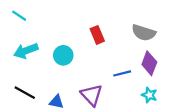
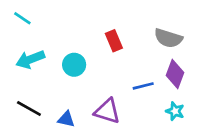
purple triangle: (92, 95) -> (107, 111), turned -30

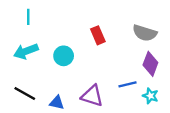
cyan line: (22, 18) -> (28, 17), moved, turned 56
blue line: (143, 86) -> (128, 84), moved

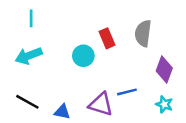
gray semicircle: (145, 33) -> (143, 33), moved, turned 80
cyan circle: (64, 56) -> (83, 56), moved
blue line: (128, 84) -> (127, 92), moved

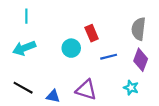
gray semicircle: (143, 33) -> (139, 29), moved
blue line: (127, 92) -> (109, 57), moved
cyan star: (164, 104) -> (131, 88), moved

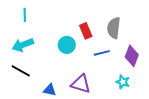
gray semicircle: (139, 29) -> (114, 28), moved
black line: (23, 88) -> (21, 71), moved

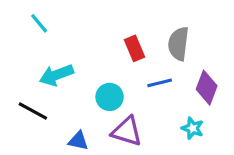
cyan line: (25, 15) -> (39, 23), turned -40
cyan arrow: (23, 45) -> (56, 75), moved
cyan circle: (67, 45) -> (110, 97), moved

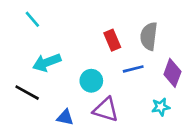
cyan star: (193, 128) -> (161, 107), turned -30

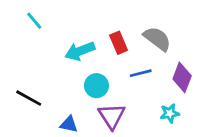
gray semicircle: (149, 36) -> (157, 39), turned 120
cyan arrow: (47, 62) -> (80, 51), moved
purple triangle: (106, 110) -> (112, 116), turned 40

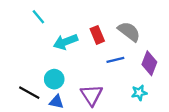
cyan line: (34, 21) -> (38, 17), moved
cyan circle: (96, 86) -> (54, 79), moved
black line: (29, 98) -> (29, 93), moved

